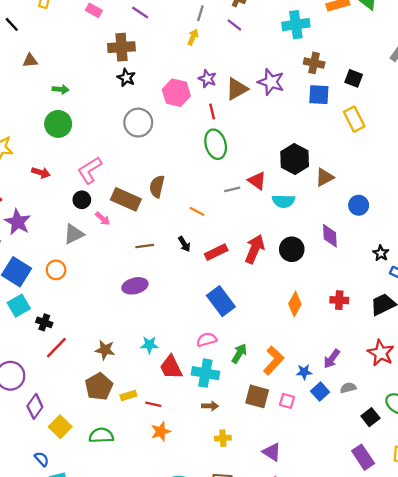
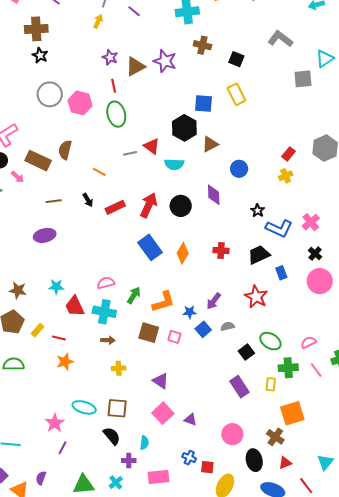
pink hexagon: (176, 93) -> (80, 103), moved
blue square: (319, 95) -> (203, 104), moved
blue rectangle: (221, 301) -> (150, 247), moved
orange L-shape: (274, 360) -> (163, 302), turned 30
yellow rectangle: (128, 396) -> (38, 330), turned -32

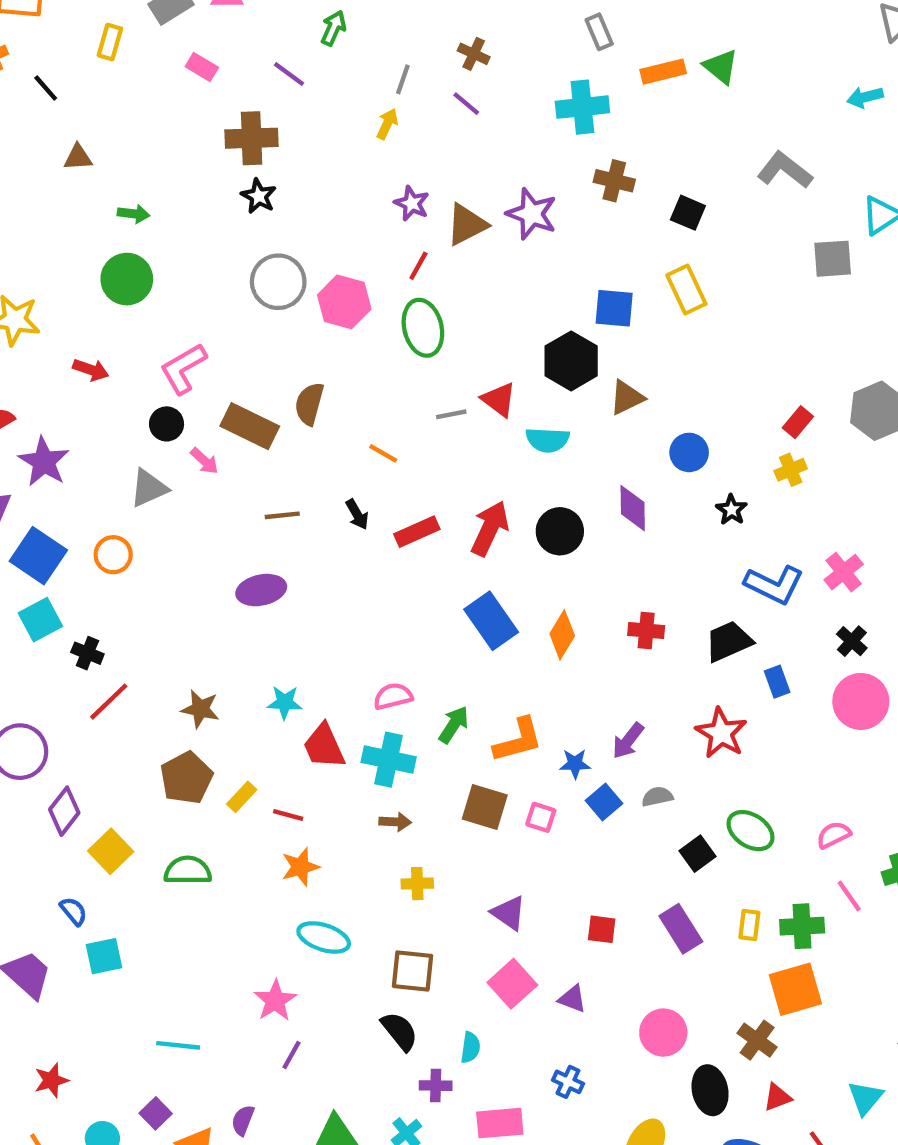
red line: (114, 86) -> (418, 266), turned 40
black star: (258, 211) -> (731, 510), moved
green cross: (288, 368) -> (802, 926), moved
cyan ellipse: (84, 407) -> (324, 937), moved
red square: (207, 467) -> (602, 929), moved

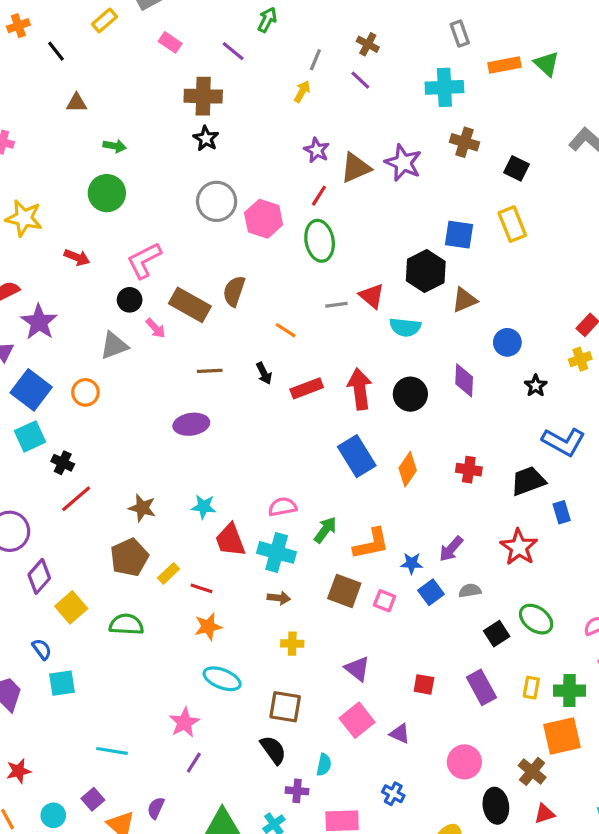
yellow rectangle: (110, 42) -> (105, 20), turned 30
red arrow: (490, 528) -> (360, 389), turned -36

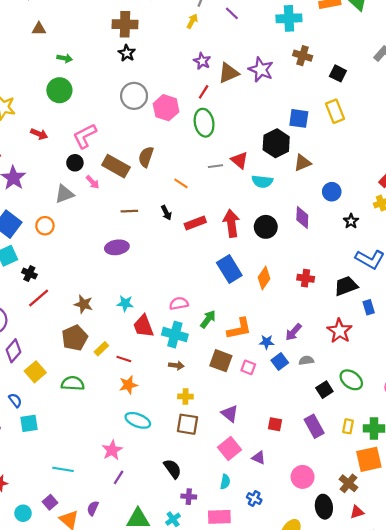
brown square: (285, 707) -> (188, 424), moved
cyan semicircle: (324, 765) -> (225, 482), moved

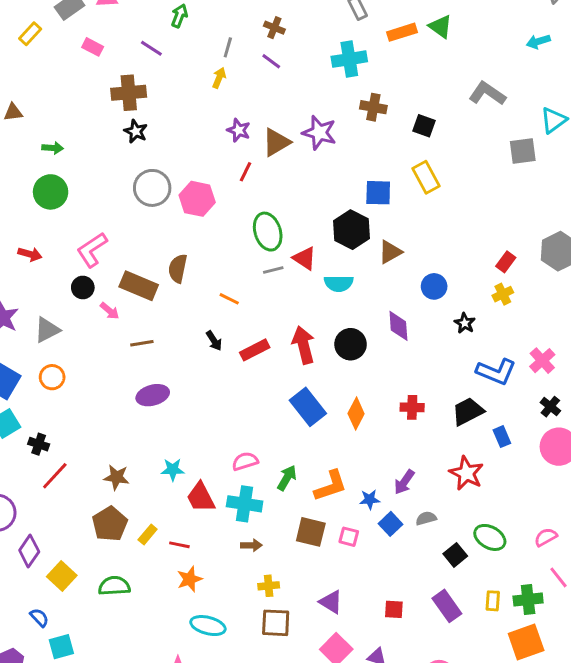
green ellipse: (204, 123) -> (268, 232), moved
gray triangle: (64, 194) -> (47, 330), moved
brown line: (129, 211) -> (142, 343), moved

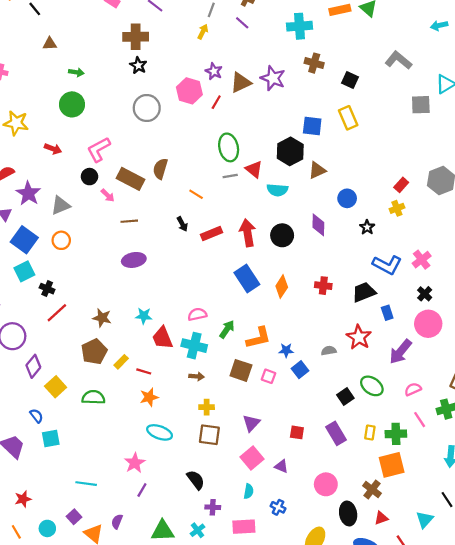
pink hexagon: (197, 199) -> (189, 91), moved
purple arrow: (404, 482) -> (400, 352), moved, size x1.4
gray semicircle: (426, 518) -> (329, 351), moved
purple triangle: (331, 602) -> (251, 423), turned 36

